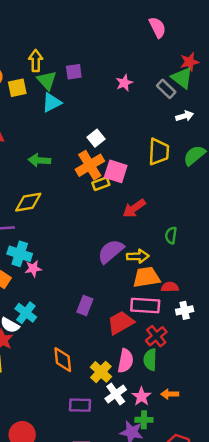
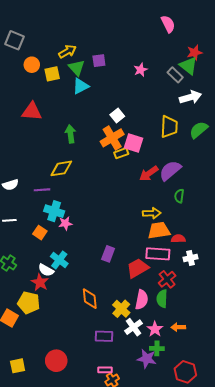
yellow arrow: (36, 61) -> (67, 51), turned 60
white arrow: (185, 116) -> (190, 97), size x1.5
green arrow: (39, 160) -> (70, 134), turned 78
purple semicircle: (111, 251) -> (170, 170), moved

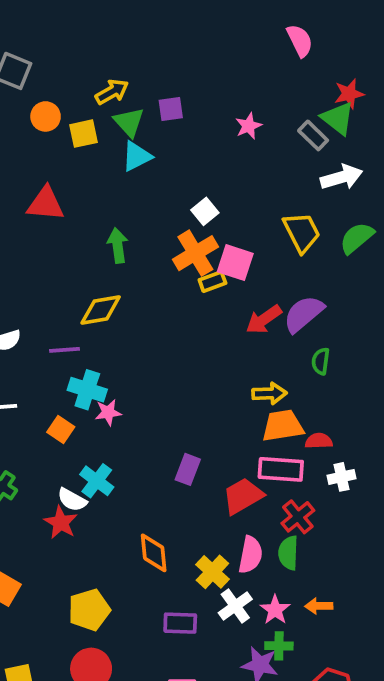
yellow trapezoid: (169, 127) -> (302, 232), turned -30
yellow pentagon: (29, 303) -> (89, 610), moved, turned -30

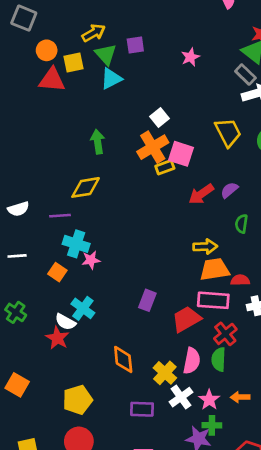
gray rectangle: (313, 135) -> (245, 75), moved
red triangle: (46, 204) -> (52, 80), moved
purple semicircle: (304, 314) -> (229, 190), size x0.6

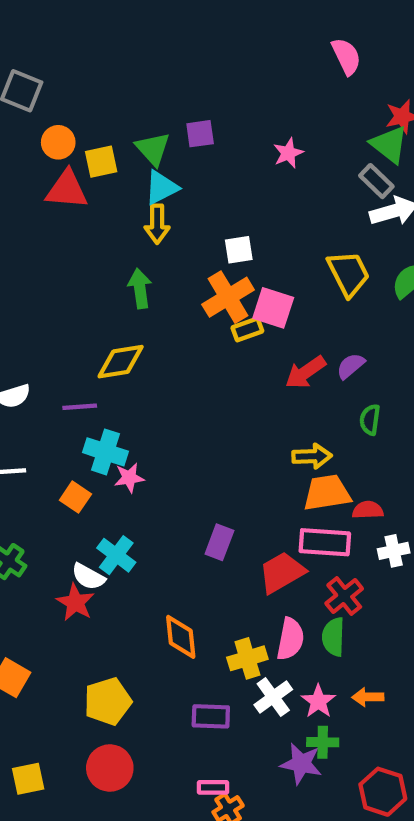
yellow arrow: (94, 33) -> (157, 224), moved, turned 120
white square: (159, 118) -> (239, 250), turned 30
yellow cross: (165, 373) -> (247, 658), turned 30

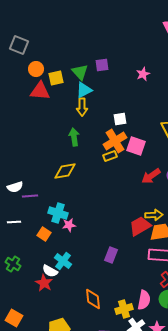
yellow rectangle: (247, 329) -> (110, 156), moved
purple line: (80, 407) -> (30, 196), moved
red trapezoid: (282, 572) -> (140, 226), moved

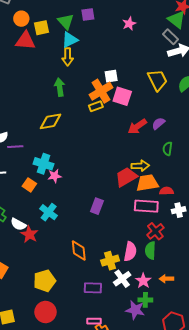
white square: (120, 119) -> (111, 76), moved
white semicircle: (50, 271) -> (18, 224), moved

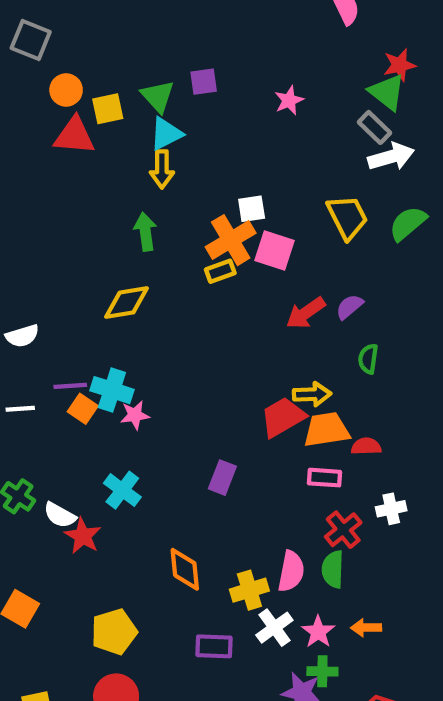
purple line: (15, 147) -> (70, 386), moved
orange square: (29, 185) -> (83, 409), moved
pink rectangle: (146, 206) -> (324, 478), size x0.7
white cross: (179, 210) -> (391, 509), moved

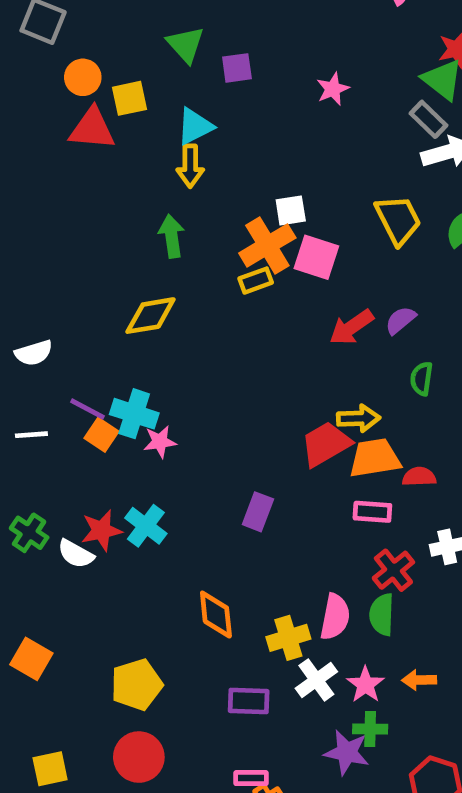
green triangle: (158, 96) -> (186, 45), moved
purple line: (70, 386) -> (87, 409), turned 32
red star: (83, 536) -> (101, 530), moved, turned 30

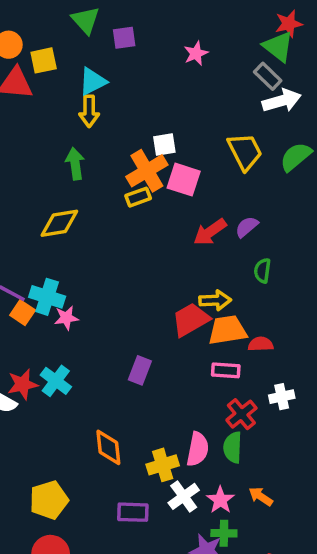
orange arrow: (419, 680) -> (261, 496), turned 35

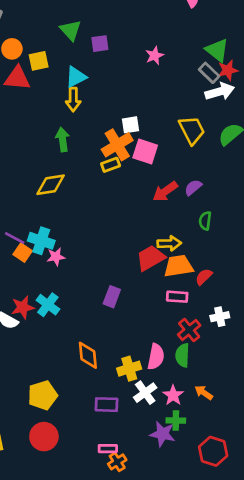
red star: (289, 24) -> (228, 70), moved
red semicircle: (261, 344) -> (204, 277), turned -42

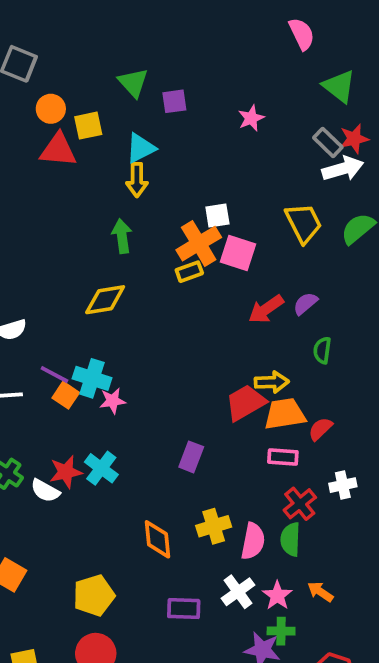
green triangle: (217, 50) -> (339, 86), moved
yellow cross: (129, 369) -> (214, 526), moved

